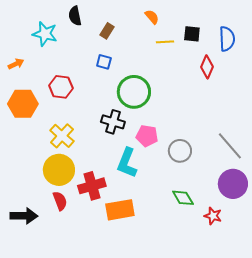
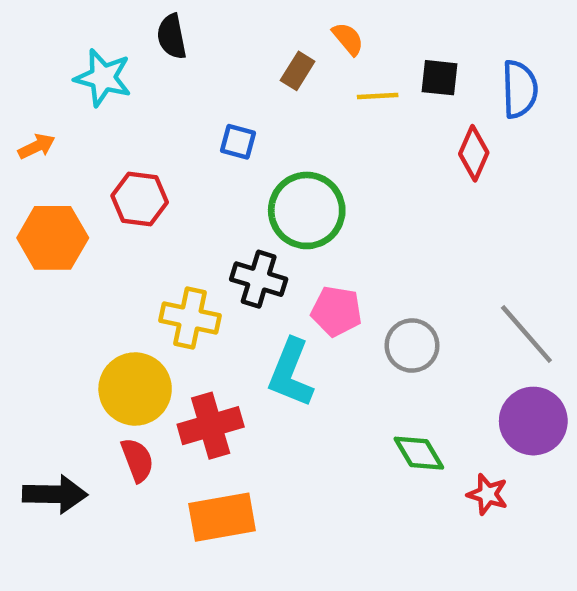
brown rectangle: (107, 31) -> (298, 71), moved
yellow cross: (62, 136) -> (190, 318), moved, turned -30
orange rectangle: (120, 210) -> (222, 517), moved

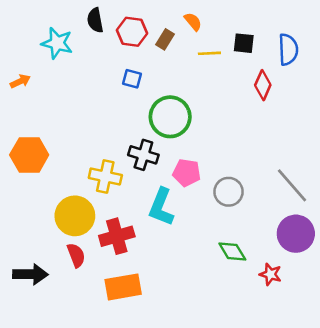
red hexagon: (140, 199) -> (132, 32), moved
orange hexagon: (53, 238) -> (29, 155), moved

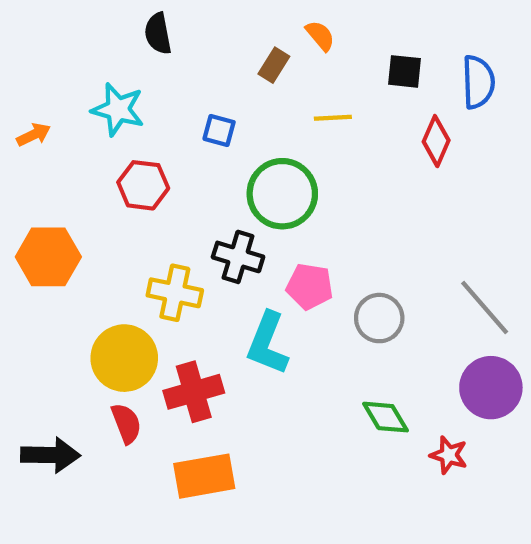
red hexagon: (132, 32) -> (143, 185), moved
cyan star: (57, 43) -> (118, 109), moved
yellow line: (209, 53) -> (333, 118), moved

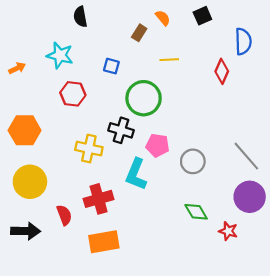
black square: (405, 71) -> (202, 16), moved, turned -30
yellow circle: (124, 358) -> (30, 182), moved

